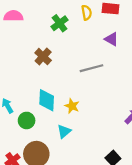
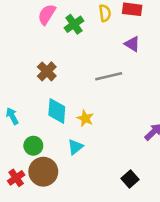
pink semicircle: (13, 16) -> (47, 14), moved, turned -60
brown cross: (43, 57) -> (47, 71), moved
green circle: (27, 120) -> (33, 146), moved

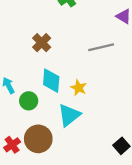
green circle: (33, 146) -> (29, 101), moved
cyan triangle: (75, 147) -> (69, 115), size x1.5

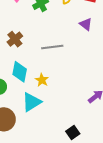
gray line: (101, 47) -> (52, 47), moved

